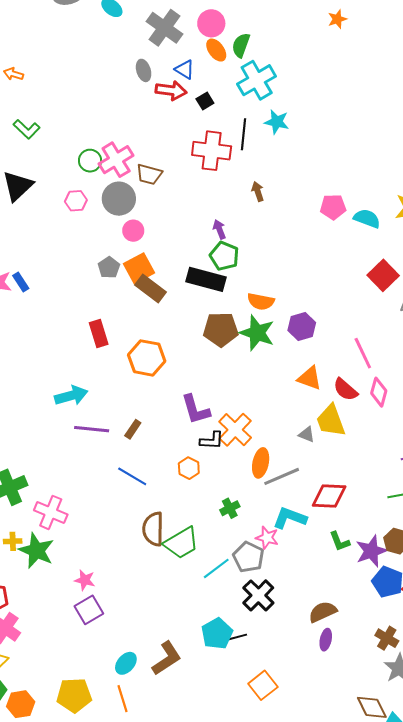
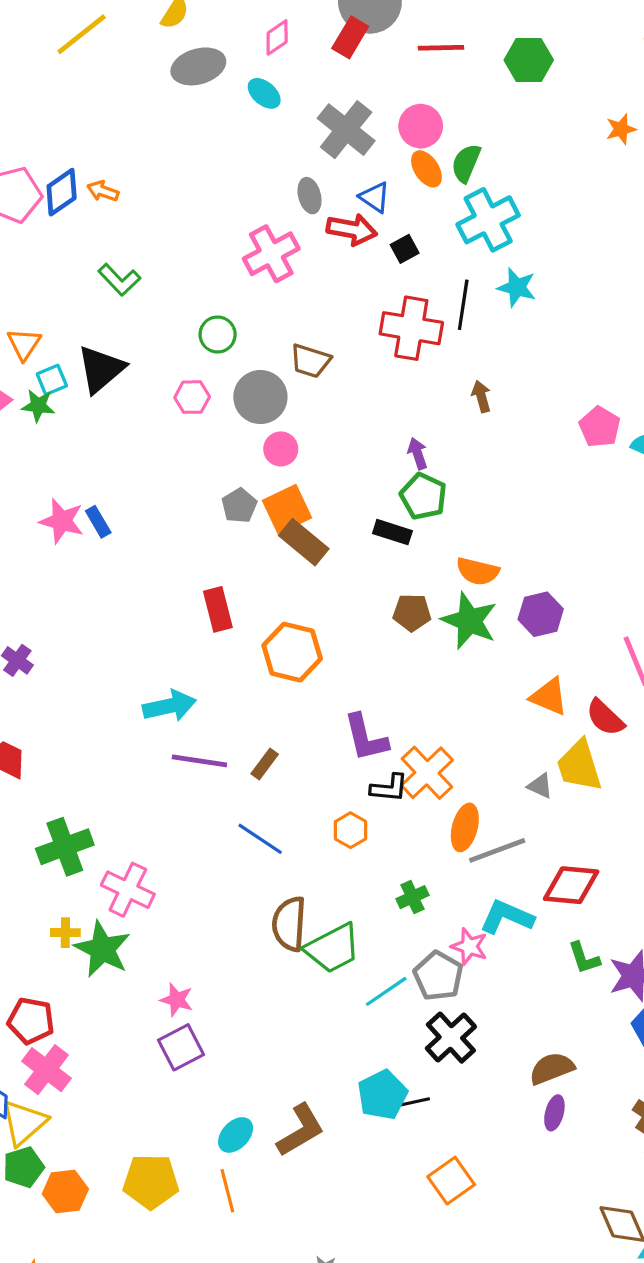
pink cross: (116, 160) -> (271, 254), moved
pink pentagon: (333, 207) -> (600, 427), turned 30
black rectangle: (206, 279) -> (392, 532), size x0.6
brown pentagon: (221, 329) -> (412, 613), size x0.7

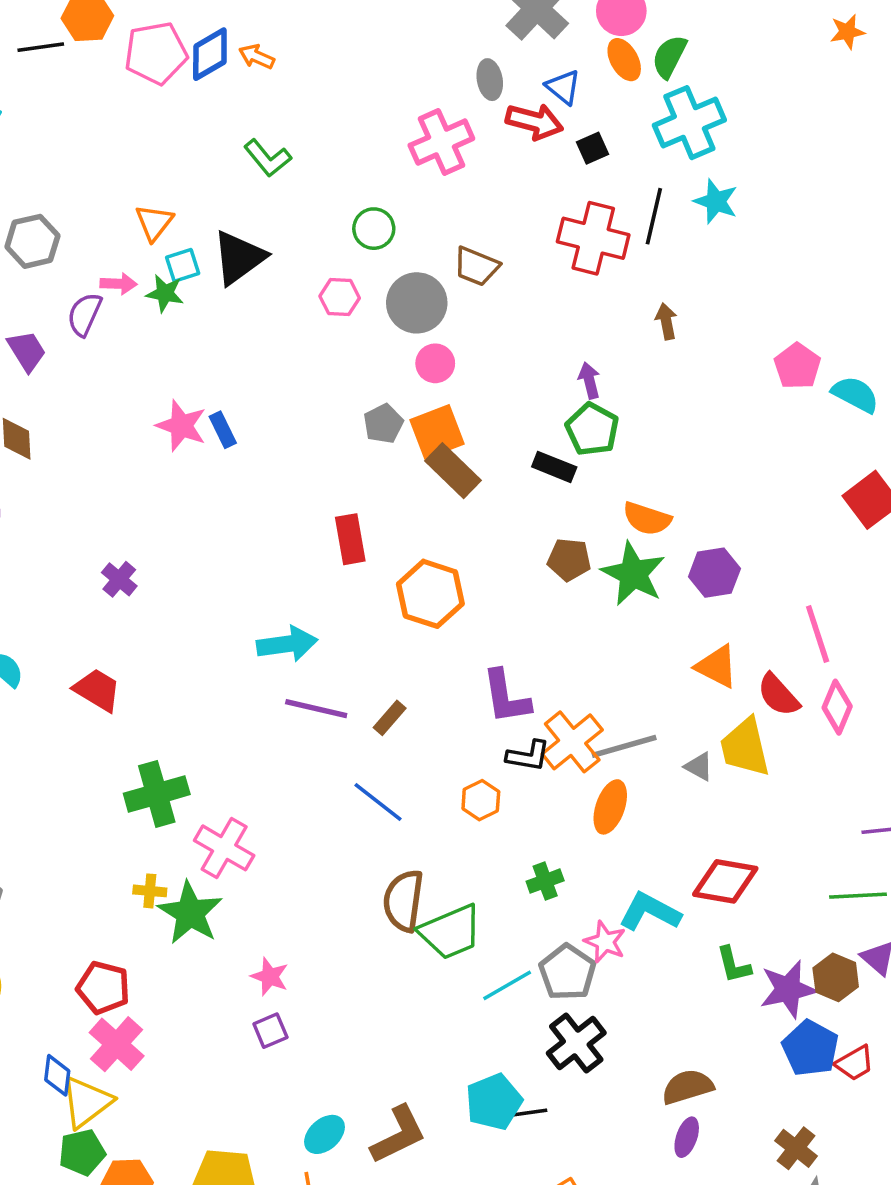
gray line: (497, 850) -> (624, 746), moved
purple square: (181, 1047) -> (270, 1031), size x0.7

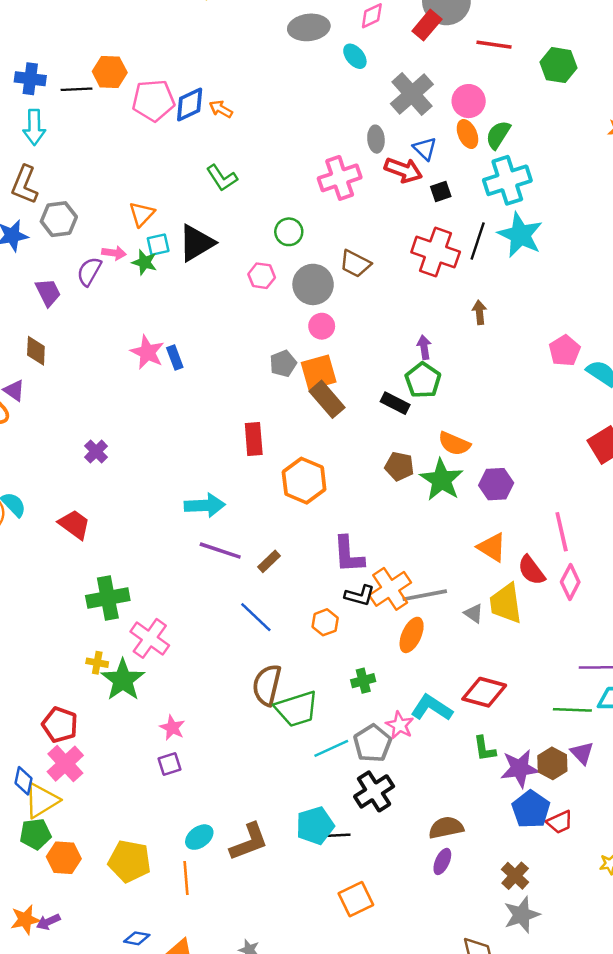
cyan star: (716, 201) -> (520, 235), size x1.5

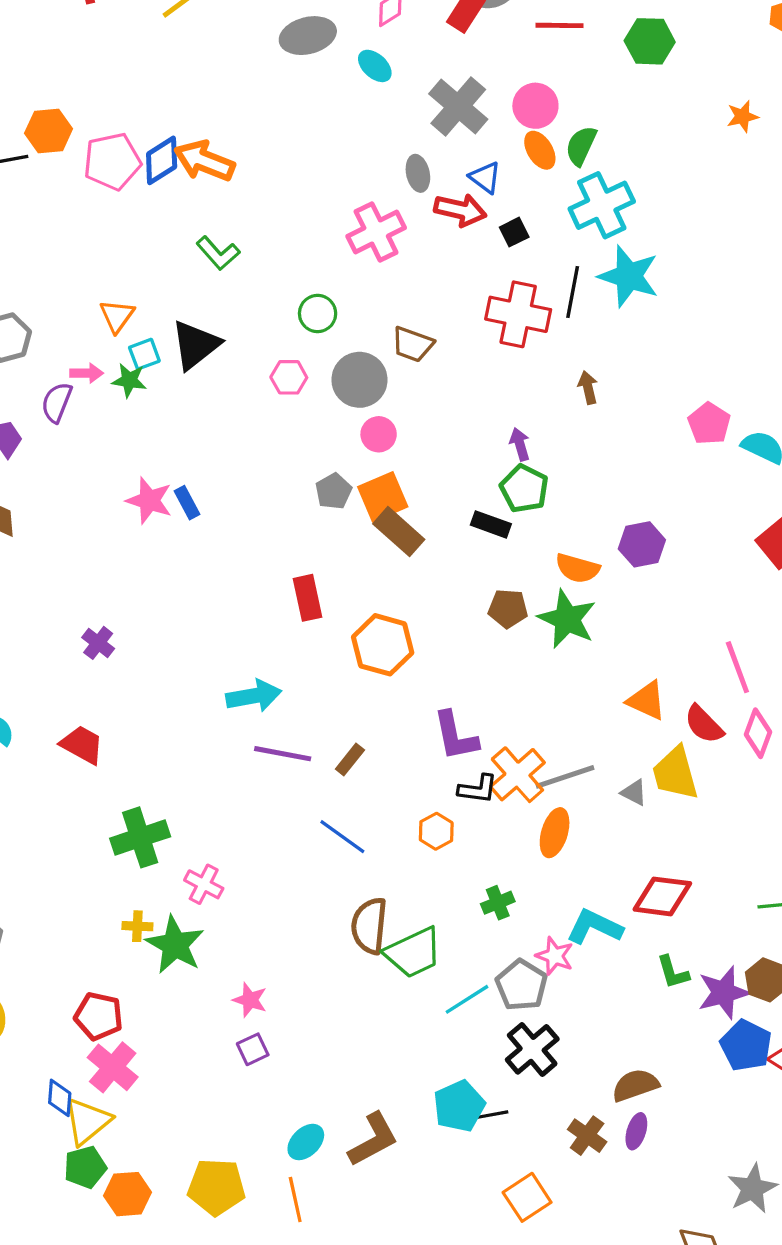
orange arrow: (221, 109) -> (204, 161), size x1.8
purple hexagon: (496, 484) -> (642, 544), moved
pink cross: (150, 638) -> (204, 884), size x0.7
brown cross: (515, 876) -> (587, 1136), moved

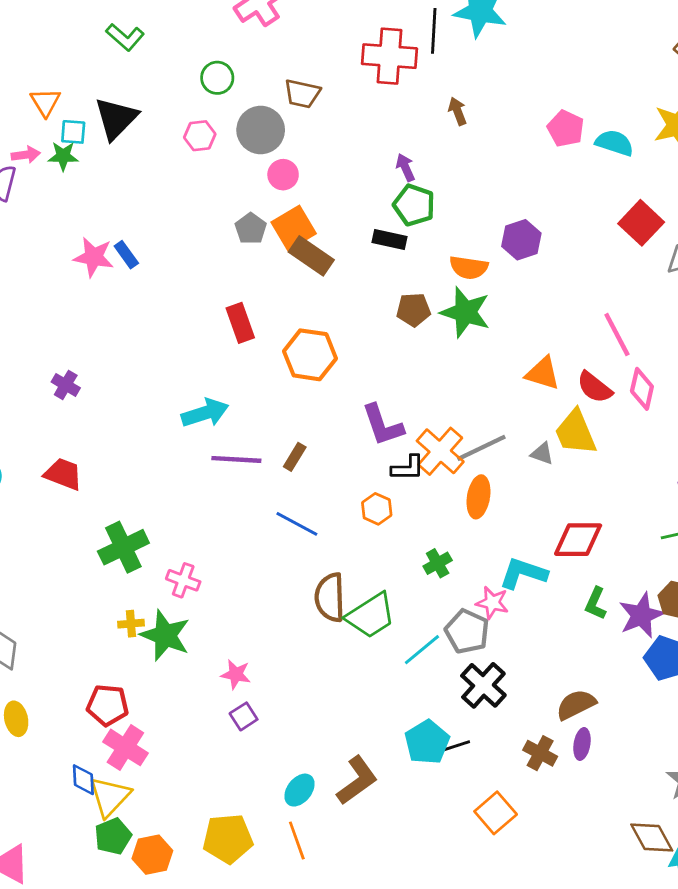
cyan square: (144, 354) -> (73, 132), turned 32
green L-shape: (673, 972) -> (596, 603), turned 48

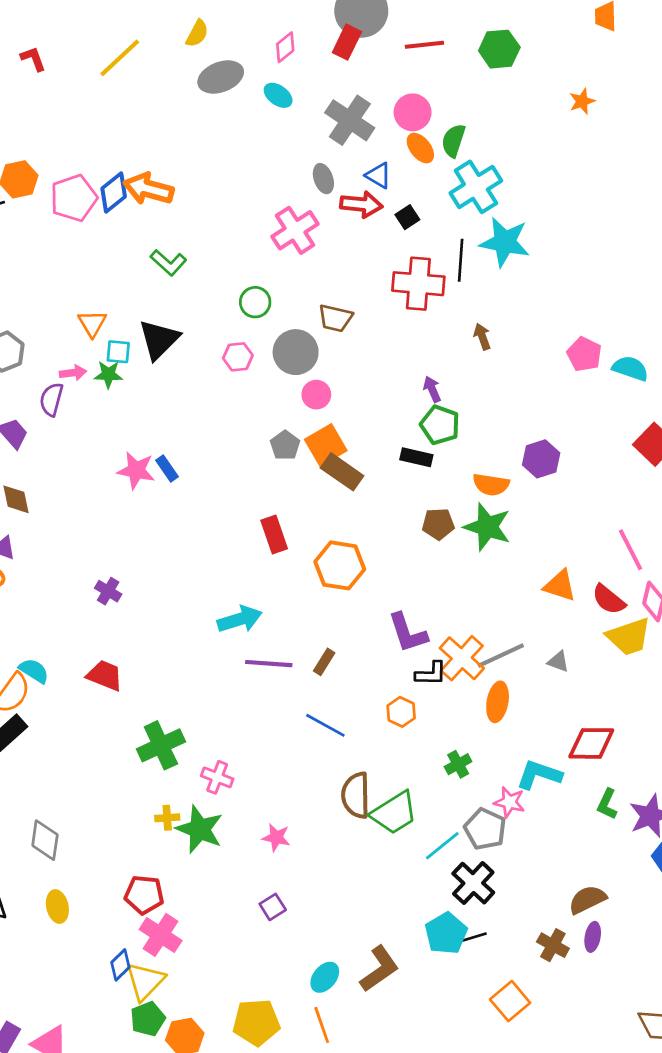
yellow trapezoid: (575, 432) -> (629, 637), moved, turned -87
pink star: (236, 674) -> (276, 837), moved
black cross: (483, 685) -> (473, 883), moved
blue diamond: (83, 780) -> (120, 965), turned 48

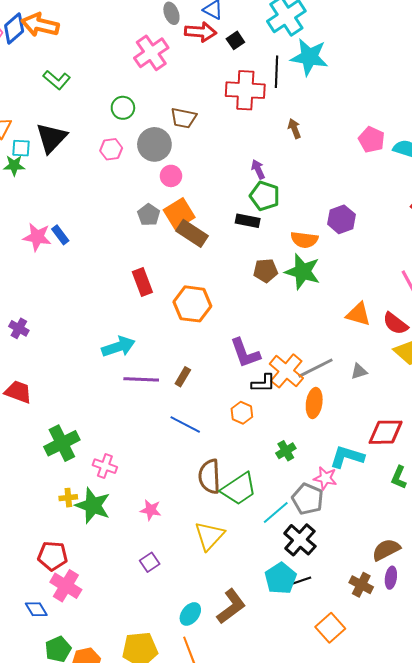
gray triangle: (558, 662) -> (359, 371), turned -36
blue diamond: (120, 965) -> (36, 609), turned -75
yellow triangle: (145, 981) -> (209, 536), moved

